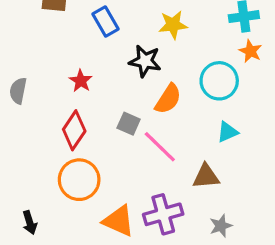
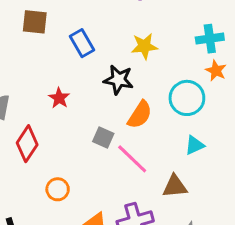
red diamond: (74, 130) -> (27, 144), moved
orange circle: (79, 180) -> (58, 189), size x0.6

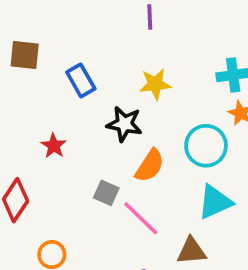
cyan triangle: (195, 145) -> (215, 202), size x1.5

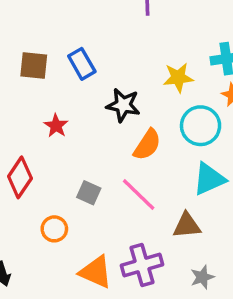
brown square: (25, 55) -> (34, 66), moved
yellow star: (155, 84) -> (178, 78), moved
gray square: (106, 193) -> (89, 193), moved

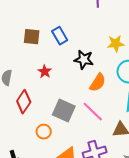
gray square: (89, 193) -> (64, 111), size x1.6

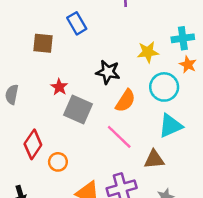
blue rectangle: (60, 36) -> (77, 23), moved
red diamond: (24, 102) -> (33, 144), moved
gray square: (64, 111) -> (78, 109), moved

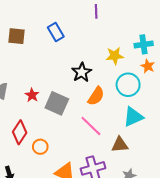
brown square: (43, 43) -> (16, 36), moved
black star: (108, 72) -> (82, 72), turned 30
red star: (59, 87) -> (32, 95), moved

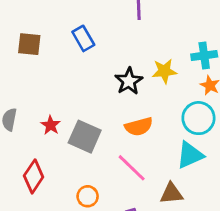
black star: (82, 72) -> (129, 81), moved
cyan circle: (128, 85) -> (198, 118), moved
orange semicircle: (96, 96) -> (139, 127), turned 42
orange circle: (40, 147) -> (88, 196), moved

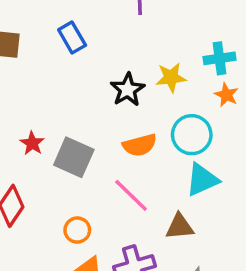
cyan circle: (198, 118) -> (192, 135), moved

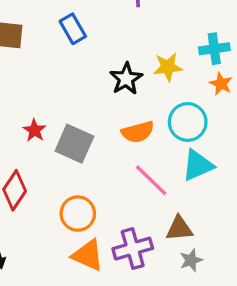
pink line: (131, 195) -> (151, 180), moved
brown triangle: (180, 227) -> (179, 229), moved
orange circle: (77, 230) -> (78, 214), size x1.4

